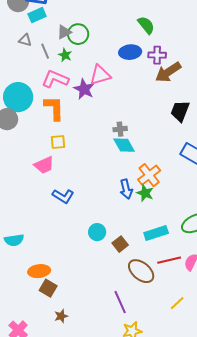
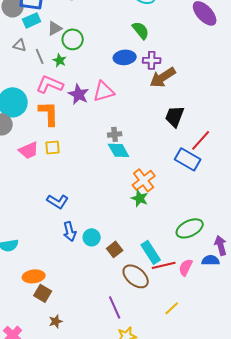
gray triangle: (64, 32) -> (55, 28), moved
pink triangle: (100, 75) -> (104, 91), moved
pink trapezoid: (44, 165) -> (29, 150), moved
blue arrow: (126, 189) -> (70, 231), moved
cyan rectangle: (156, 233) -> (151, 252), moved, turned 75

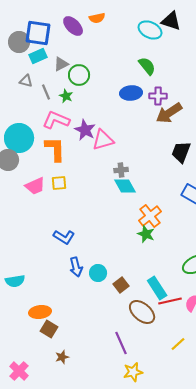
pink triangle: (104, 91) -> (103, 140), moved

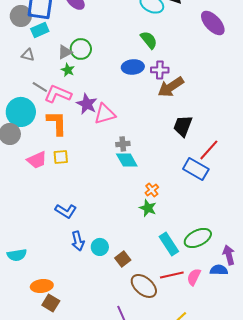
gray triangle: (61, 64) -> (65, 52), moved
gray line: (46, 92) -> (40, 87), moved, turned -35
orange cross: (150, 216) -> (152, 190), size x0.6
cyan rectangle: (157, 288) -> (169, 244), moved

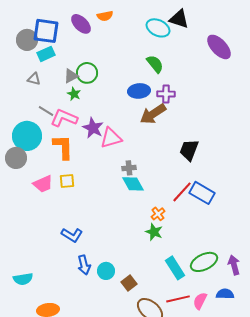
brown arrow: (171, 87) -> (153, 114), moved
red line: (209, 150) -> (182, 192), moved
purple arrow: (229, 255) -> (234, 265), moved

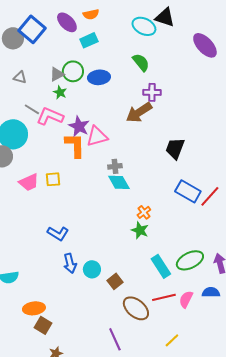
blue square: (46, 31) -> (32, 29), turned 32
cyan rectangle: (46, 54) -> (89, 40), moved
blue ellipse: (139, 91) -> (99, 77), moved
orange L-shape: (63, 147) -> (75, 145), moved
red line: (182, 192) -> (210, 196), moved

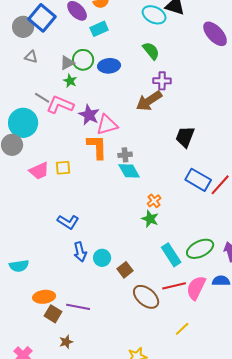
gray triangle: (20, 77) -> (31, 57), moved
orange L-shape: (75, 145) -> (97, 147), moved
pink semicircle: (186, 299) -> (196, 288), size x1.4
purple line: (115, 339) -> (78, 307), moved, turned -55

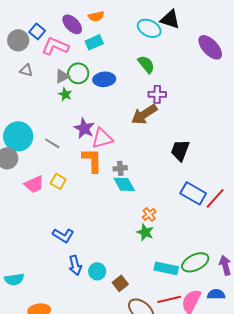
blue square: (42, 18) -> (37, 31), size x0.6
gray line: (42, 98) -> (52, 143), moved
pink L-shape: (60, 105) -> (55, 46), moved
yellow square: (63, 168) -> (58, 181), turned 35
cyan rectangle: (171, 255) -> (166, 268), turned -45

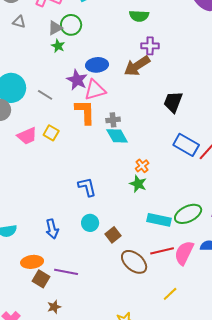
green semicircle: (146, 64) -> (139, 16), turned 132
blue ellipse: (104, 79) -> (97, 65), moved
blue L-shape: (63, 235) -> (87, 187), moved, turned -135
blue arrow: (75, 265) -> (52, 229), moved

